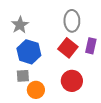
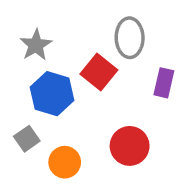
red square: (68, 48) -> (99, 72), moved
gray square: (23, 76) -> (27, 139), moved, turned -32

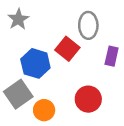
gray star: (36, 45) -> (18, 19), moved
gray square: (27, 139) -> (18, 94), size x1.6

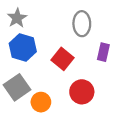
red square: (67, 49) -> (62, 59), moved
blue hexagon: (35, 63) -> (23, 48), moved

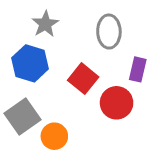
gray star: (17, 18) -> (45, 24), moved
red circle: (82, 92) -> (117, 103), moved

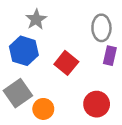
gray ellipse: (109, 32) -> (101, 28), moved
red circle: (117, 103) -> (97, 104), moved

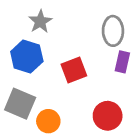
red square: (66, 63) -> (74, 70), turned 30
gray square: (18, 93) -> (20, 104), turned -32

